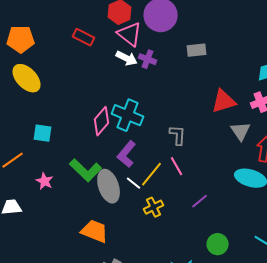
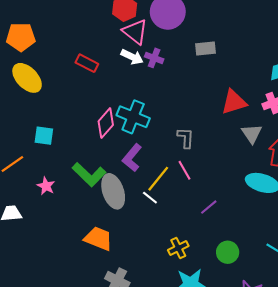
red rectangle: (84, 37) -> (87, 63), moved
white line: (134, 183) -> (150, 198), moved
yellow cross: (154, 207) -> (178, 248), moved

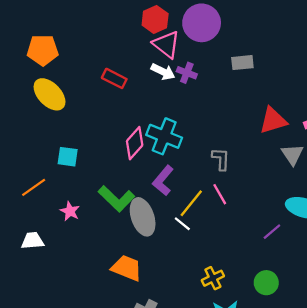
purple line: (209, 207) -> (272, 232), moved

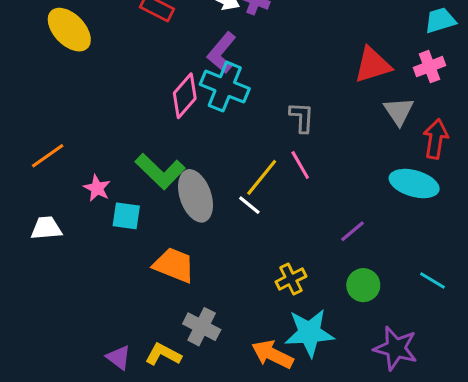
cyan square: (68, 157) -> (126, 216), moved
purple L-shape: (163, 181) -> (222, 53), moved
purple line: (272, 232) -> (353, 231), moved

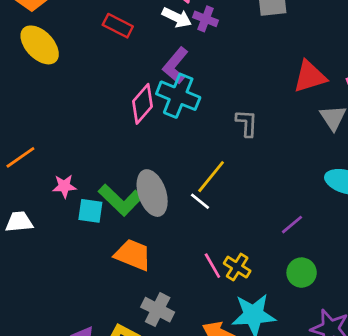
pink line: (300, 165) -> (212, 266), moved
green L-shape: (160, 171) -> (121, 200), moved
pink star: (97, 188) -> (64, 186), turned -30
yellow cross: (291, 279) -> (237, 267), turned -32

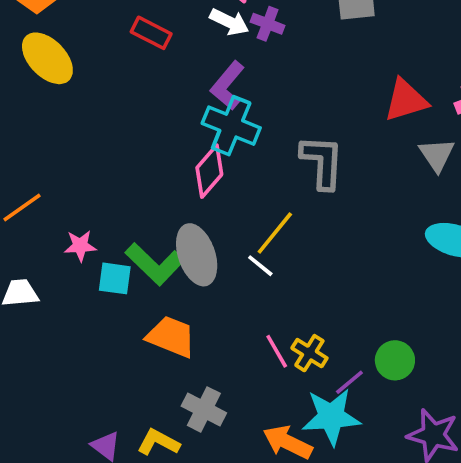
pink diamond: (142, 104) -> (209, 171), moved
gray L-shape: (247, 123) -> (322, 162), size x1.5
purple line: (292, 225) -> (349, 382), moved

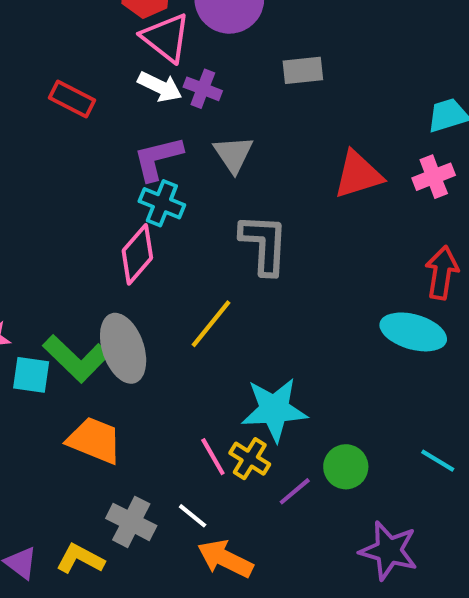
purple L-shape: (228, 86) -> (158, 158), turned 36
cyan cross: (231, 126) -> (162, 203), size x0.7
gray triangle: (437, 155) -> (233, 154), moved
white line: (260, 266) -> (193, 516), moved
cyan star: (331, 417) -> (274, 410), moved

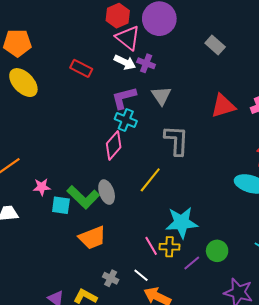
gray rectangle: (303, 70) -> (215, 45), moved, turned 48
gray ellipse: (123, 348) -> (107, 192), size x0.7
orange trapezoid: (94, 440) -> (92, 238), turned 136
yellow cross: (250, 459) -> (169, 247), turned -30
gray cross: (131, 522) -> (111, 278), size x0.7

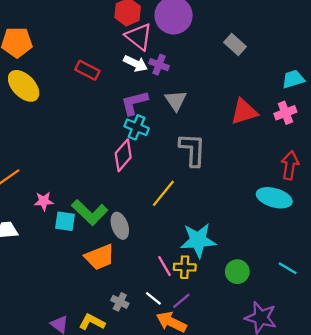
gray ellipse: (107, 192) -> (120, 226), moved
purple line: (192, 263) -> (181, 301), moved

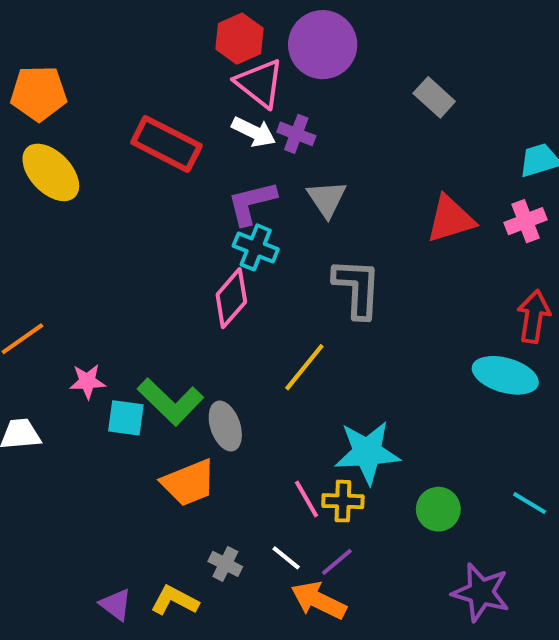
red rectangle: (87, 70) -> (166, 144), size x1.5

